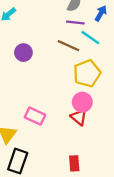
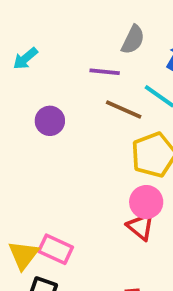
purple line: (75, 23) -> (105, 72), moved
pink rectangle: (35, 116) -> (56, 249), moved

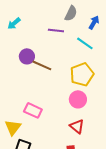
brown line: (124, 110) -> (42, 65), moved
red triangle: (141, 227) -> (77, 126), moved
pink rectangle: (56, 249) -> (33, 110), moved

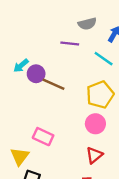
gray semicircle: (71, 13) -> (87, 24), turned 49
cyan arrow: (14, 23) -> (21, 66), moved
red triangle: (77, 126) -> (94, 155), turned 42

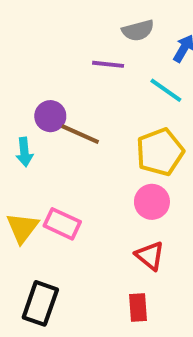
cyan arrow: (21, 66) -> (24, 152), moved, turned -56
red triangle: (94, 155) -> (150, 256), turned -42
yellow triangle: (20, 156) -> (22, 228), moved

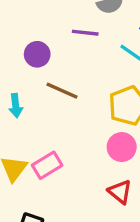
purple circle: (50, 116) -> (37, 54), moved
pink rectangle: (62, 224) -> (47, 165), turned -56

